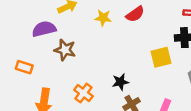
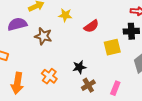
red semicircle: (135, 14) -> (91, 26), moved
brown star: (65, 50) -> (43, 36), moved

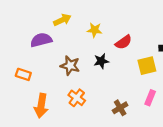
brown star: (43, 36) -> (70, 66), moved
black star: (79, 67) -> (101, 61), moved
pink rectangle: (115, 88) -> (150, 98), moved

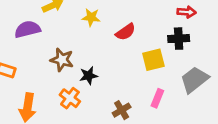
black star: (101, 61) -> (88, 76), moved

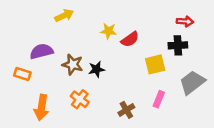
yellow star: (91, 17) -> (108, 31), moved
purple semicircle: (27, 29) -> (41, 51), moved
black star: (88, 76) -> (97, 69), moved

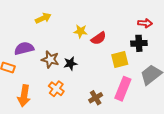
pink rectangle: (159, 99) -> (123, 89), size x1.6

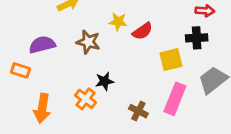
brown star: (50, 59) -> (88, 42), moved
black star: (70, 63) -> (105, 81), moved
brown cross: (96, 98) -> (138, 111), turned -32

